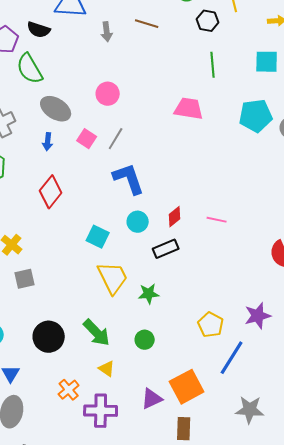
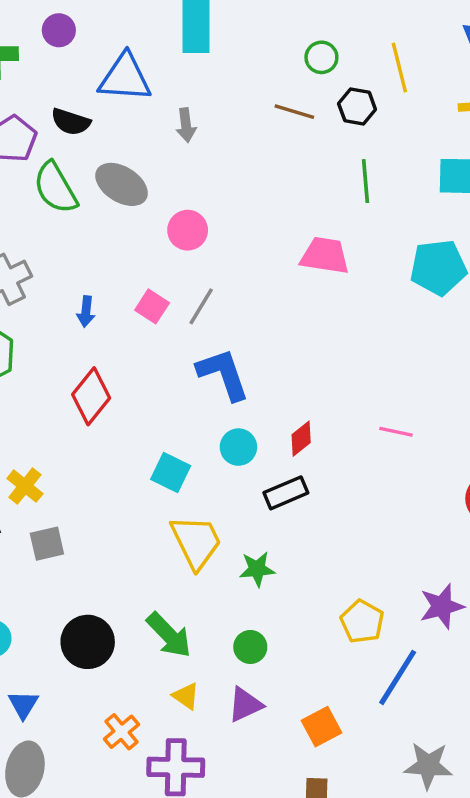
brown line: (147, 24) -> (294, 112), moved
gray ellipse: (56, 109) -> (122, 184), moved
pink line: (217, 220) -> (396, 432), moved
orange square: (187, 387) -> (321, 727), size x0.7
purple triangle: (152, 399) -> (245, 705), moved

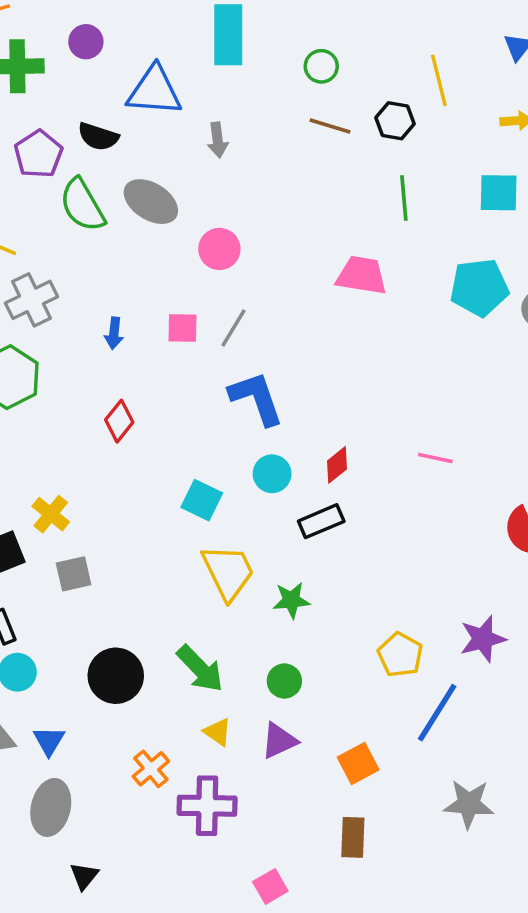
green circle: (321, 57) -> (321, 66), moved
pink square: (152, 306) -> (182, 328), turned -32
red diamond: (91, 396) -> (119, 421), size x0.7

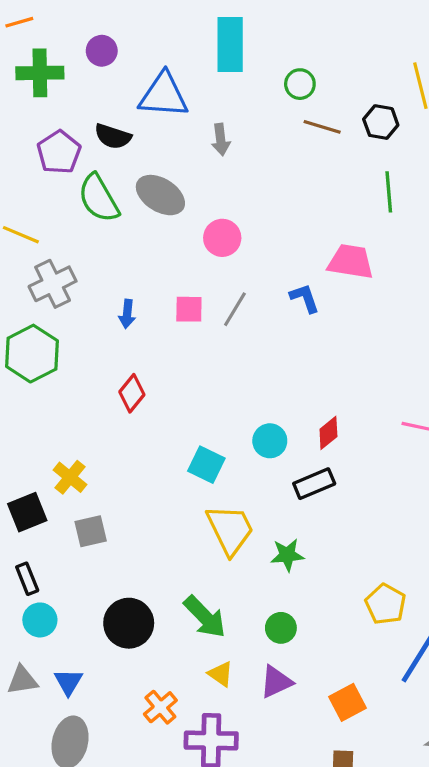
green circle: (321, 66) -> (300, 84), moved
blue L-shape: (256, 398) -> (305, 298), moved, size x0.6

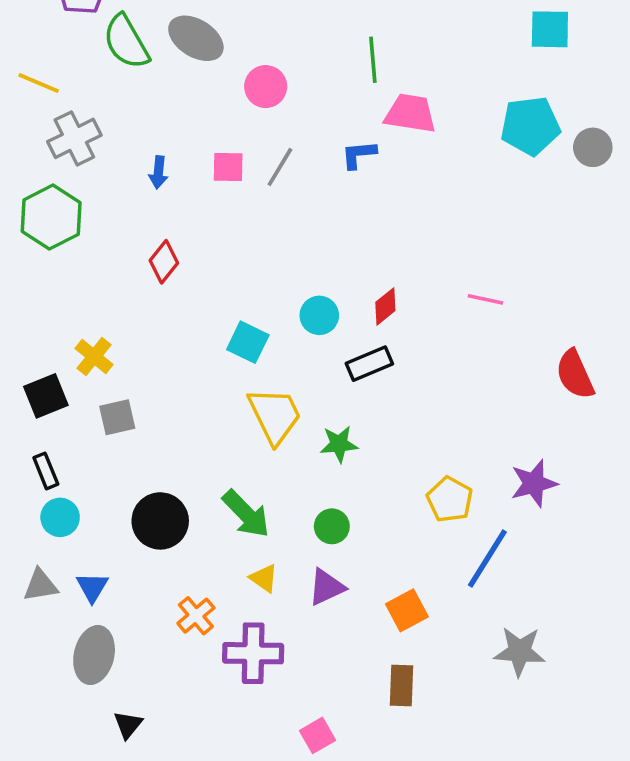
green line: (389, 192) -> (373, 60), moved
blue L-shape: (305, 298) -> (359, 154), turned -76

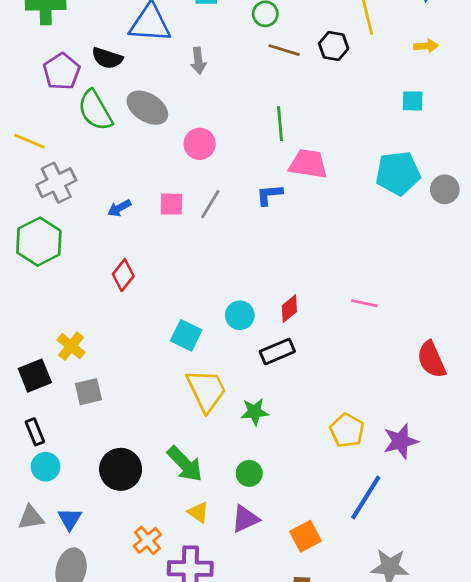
cyan square: (550, 29) -> (413, 101), size x0.7
blue arrow: (158, 172) -> (119, 208), turned 55
yellow pentagon: (450, 500) -> (347, 431), moved

